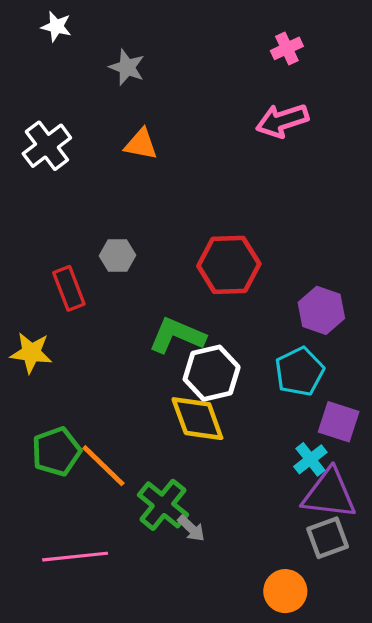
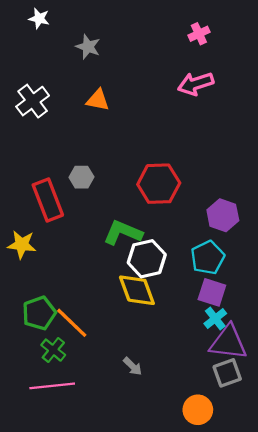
red rectangle: (69, 288) -> (48, 200), size x1.4
purple square: (339, 422) -> (212, 292), moved
green cross: (163, 505) -> (53, 350), moved, size x0.7

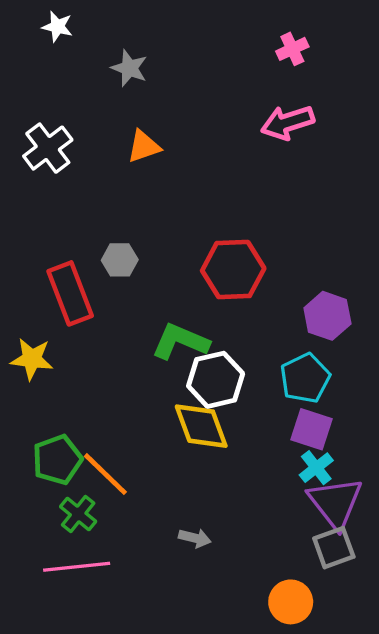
orange triangle: (98, 100) -> (144, 146), turned -30
purple triangle: (228, 342) -> (335, 503), turned 45
gray arrow: (133, 366) -> (195, 538), turned -30

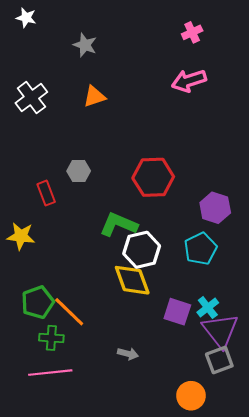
white star: (57, 27) -> (26, 18), moved
red rectangle: (70, 293) -> (46, 193), size x0.6
purple square: (311, 429) -> (177, 312), moved
green cross: (78, 514) -> (51, 338), turned -35

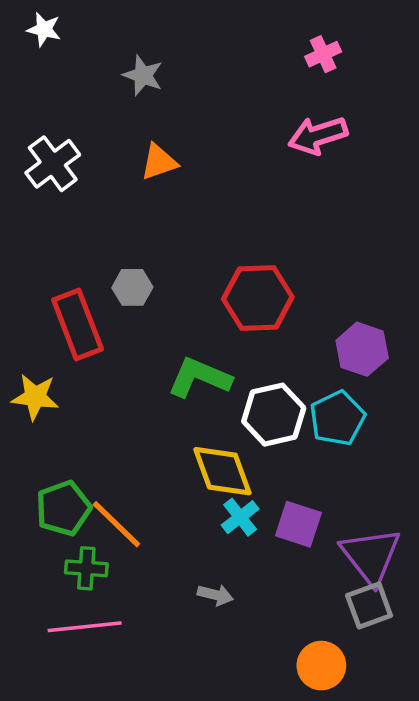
red rectangle: (46, 193) -> (78, 324), size x1.6
white hexagon: (142, 250) -> (274, 415), moved
cyan cross: (208, 307) -> (240, 517), moved

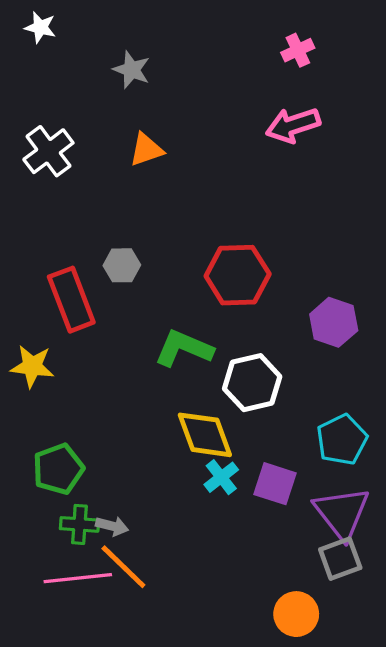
cyan pentagon: (337, 418) -> (342, 440), moved
orange line: (116, 524) -> (123, 567), moved
gray arrow: (215, 595) -> (112, 526), moved

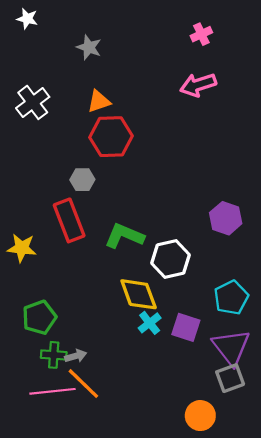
red hexagon: (238, 275) -> (111, 137), moved
red rectangle: (71, 300) -> (69, 220), moved
gray arrow: (112, 526) -> (76, 356), turned -30

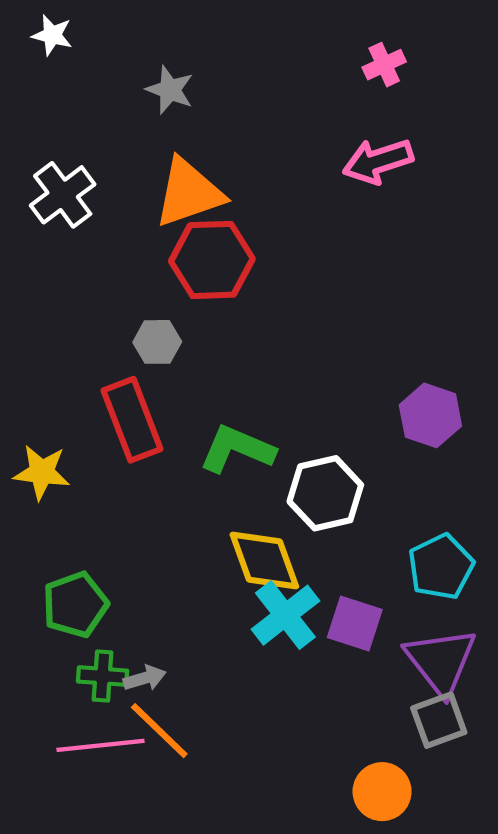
orange triangle: (99, 101) -> (189, 193), size x1.6
cyan cross: (150, 323) -> (285, 615), size x1.5

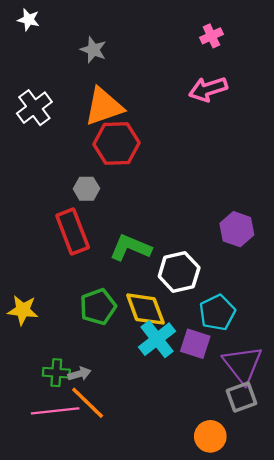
yellow star: (42, 472) -> (23, 310), moved
cyan pentagon: (441, 567) -> (217, 312), moved
green pentagon: (75, 605) -> (98, 307), moved

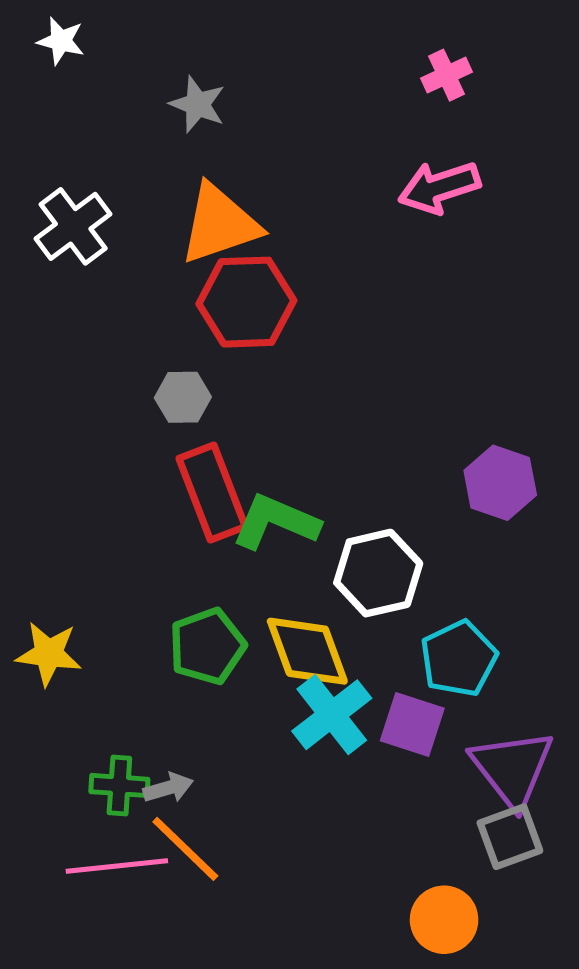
red rectangle: (73, 231) -> (212, 493), moved

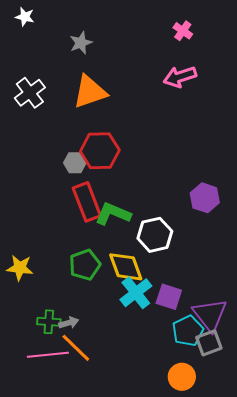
pink cross: (447, 75) -> (183, 31), turned -30
gray star: (198, 104) -> (81, 43), turned 30
red hexagon: (246, 302) -> (100, 151), moved
cyan pentagon: (459, 659) -> (188, 331), moved

